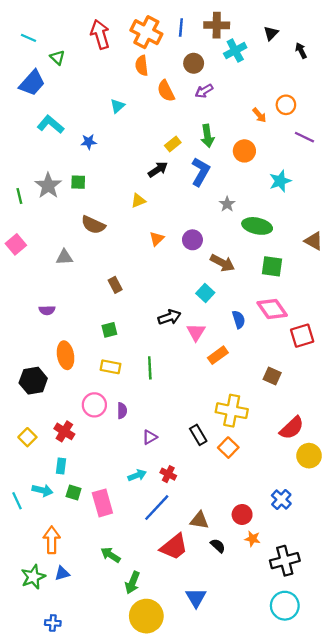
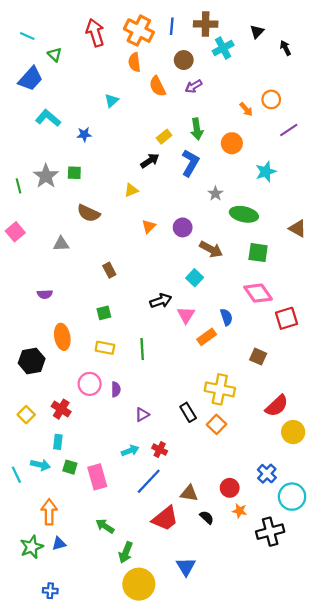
purple line: (304, 137) -> (289, 130), turned -60
blue semicircle: (239, 319) -> (226, 317), moved
cyan circle: (285, 606) -> (292, 497), moved

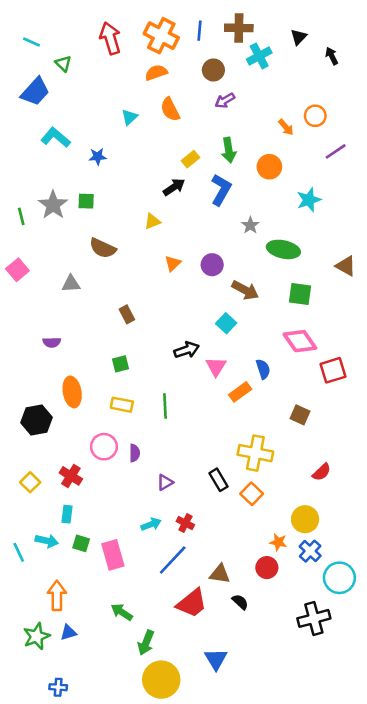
orange semicircle: (134, 62) -> (156, 73), turned 78
orange semicircle: (157, 86) -> (170, 109), moved
red semicircle: (277, 406) -> (322, 472), size x0.7
yellow circle: (293, 432) -> (305, 519), moved
orange star: (240, 511) -> (278, 542), moved

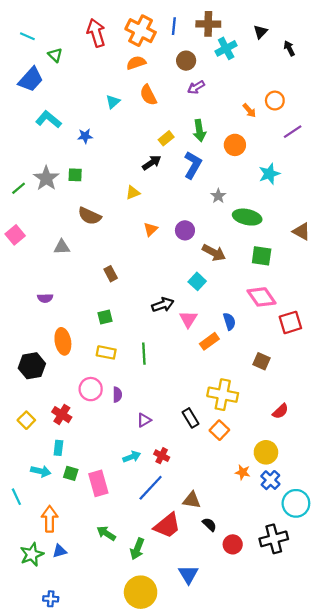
green line: (21, 216) -> (19, 188), turned 64
cyan line: (19, 552) -> (16, 497), moved
red circle: (267, 568) -> (233, 544), moved
green arrow: (146, 643) -> (137, 549), moved

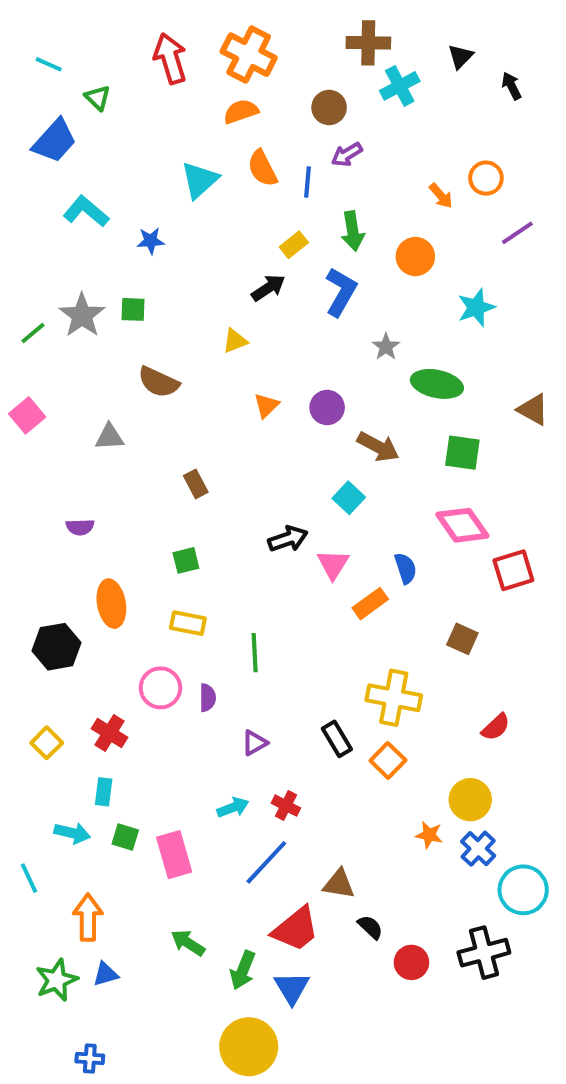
blue line: (174, 26) -> (308, 182), moved
cyan triangle: (113, 102) -> (200, 180), size x1.5
green line: (144, 354) -> (255, 653), moved
blue triangle: (188, 574) -> (292, 988), moved

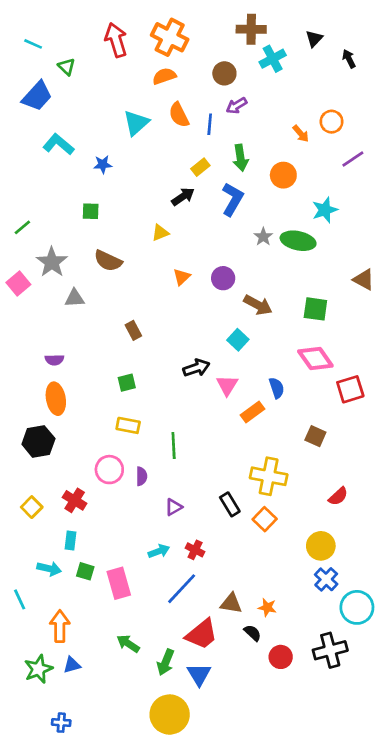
gray star: (82, 315) -> (52, 262), moved
green ellipse: (437, 384) -> (298, 241), moved
orange ellipse: (111, 604) -> (56, 399), moved
orange star: (429, 835) -> (267, 607), moved

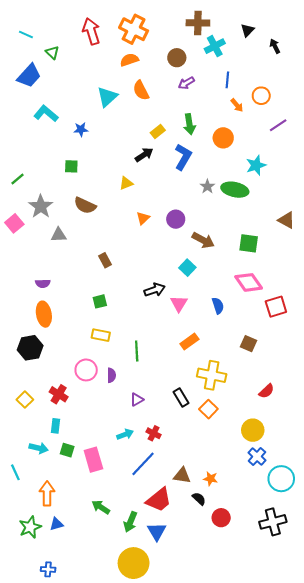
blue line: (210, 124) -> (227, 80), moved
orange rectangle: (253, 412) -> (189, 342), moved
black cross: (330, 650) -> (273, 522), moved

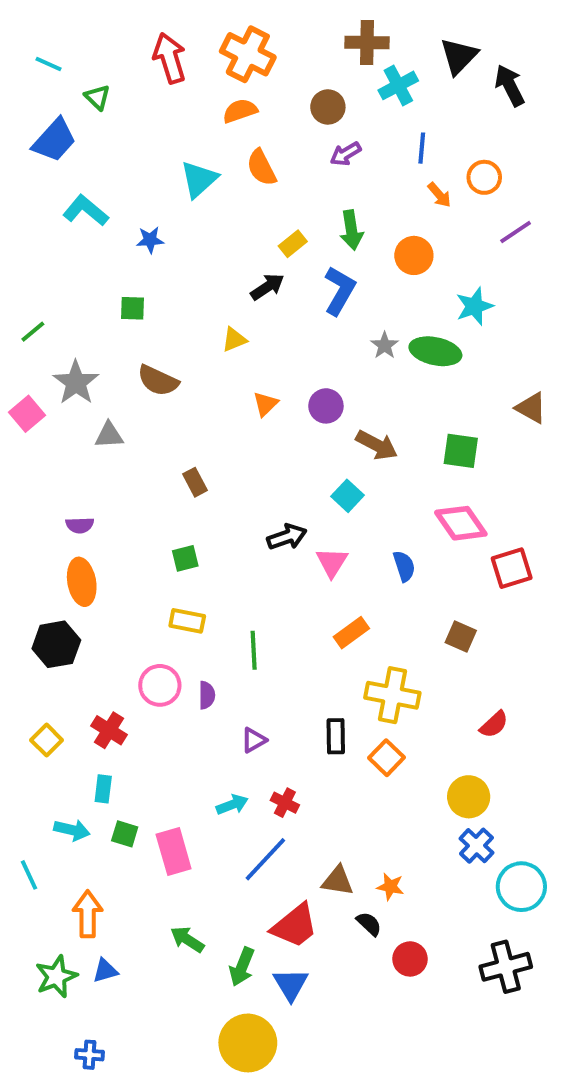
black triangle: (247, 30) -> (459, 56), size x1.5
black arrow: (275, 46) -> (510, 85), size x1.5
black rectangle: (181, 397) -> (336, 736), turned 30

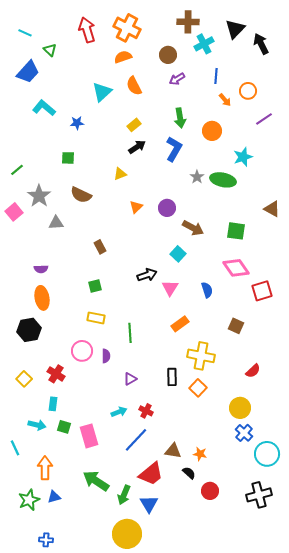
yellow rectangle: (293, 244) -> (134, 125), moved
green arrow: (187, 939) -> (96, 481), size x1.5

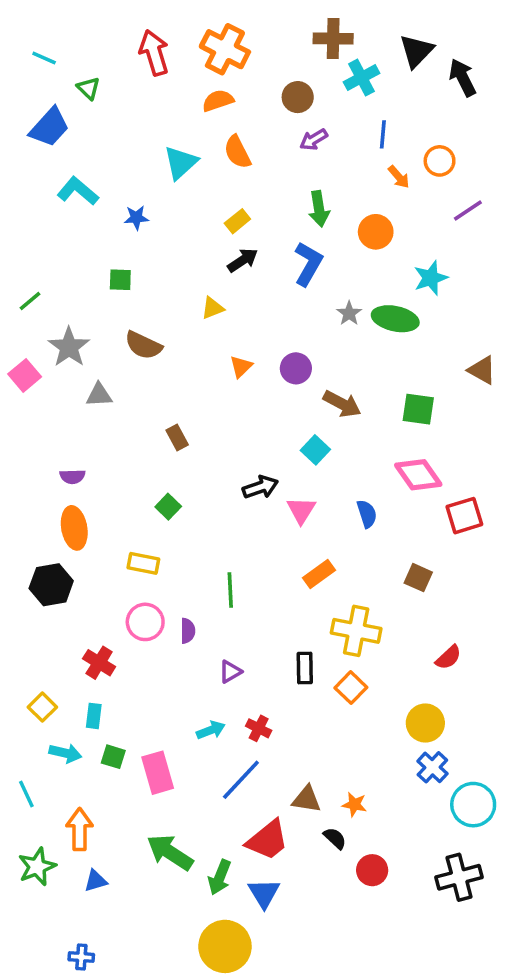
green square: (95, 286) -> (168, 507), turned -32
yellow rectangle: (96, 318) -> (143, 563), moved
yellow square: (24, 379) -> (42, 707), moved
green star: (29, 500) -> (37, 867), moved

